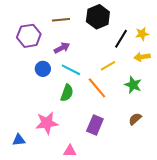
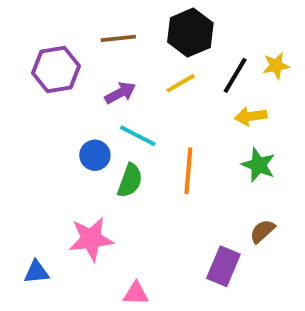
yellow arrow: (142, 57) -> (251, 116), moved
yellow line: (108, 66) -> (181, 83), moved
blue circle: (43, 69) -> (95, 155), moved
orange line: (97, 88) -> (188, 171), turned 45
purple rectangle: (95, 125) -> (223, 266), moved

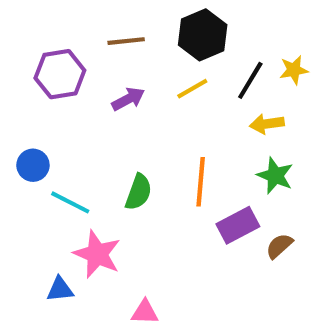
cyan line: (138, 136) -> (70, 202), moved
blue circle: (95, 155) -> (33, 165), moved
pink star: (91, 239) -> (97, 254), turned 30
purple rectangle: (223, 266) -> (238, 225), moved, turned 39
blue triangle: (36, 272) -> (60, 289), moved

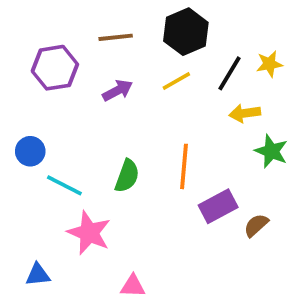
green star: (275, 176) -> (271, 151), moved
blue triangle: (60, 289) -> (38, 275), moved

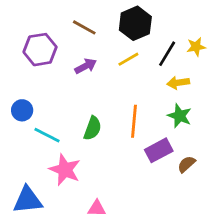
brown line: (116, 37) -> (84, 27), turned 35
green star: (271, 151) -> (180, 116), moved
blue triangle: (38, 275) -> (28, 200), size x1.6

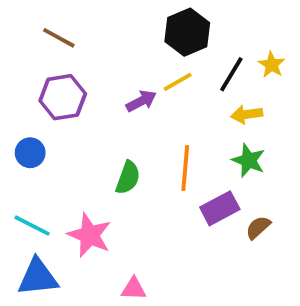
brown line: (84, 27) -> (59, 38), moved
yellow star: (196, 47) -> (272, 65), turned -30
purple hexagon: (40, 50) -> (63, 97), moved
purple arrow: (86, 66) -> (141, 101), moved
cyan line: (47, 135) -> (32, 226), moved

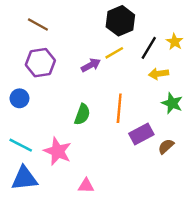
green star: (249, 160) -> (172, 103), moved

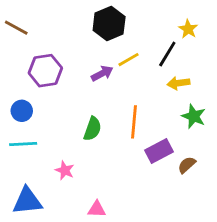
black hexagon: (120, 21) -> (109, 23), moved
brown line: (38, 24) -> (16, 28), moved
yellow star: (175, 42) -> (188, 29), moved
cyan line: (21, 145) -> (23, 144), moved, turned -30
pink star: (58, 151) -> (65, 170), size x0.6

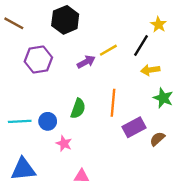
black hexagon: (109, 23) -> (65, 20), moved
blue circle: (22, 111) -> (48, 121), moved
pink star: (65, 170) -> (64, 144), moved

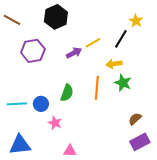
yellow arrow: (150, 70) -> (114, 64), moved
green star: (163, 98) -> (123, 83), moved
purple rectangle: (134, 127) -> (140, 142), moved

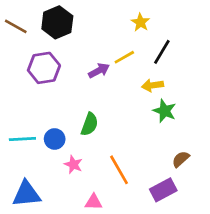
black hexagon: (56, 17) -> (57, 22), moved
yellow star: (136, 21) -> (140, 22), moved
orange line: (97, 88) -> (119, 170), moved, turned -35
purple rectangle: (140, 142) -> (163, 190), moved

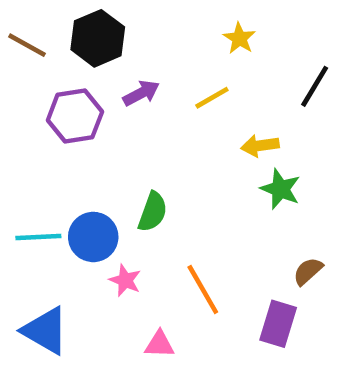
black line: (162, 52) -> (315, 86), moved
purple arrow: (99, 71) -> (141, 93), moved
blue circle: (55, 139) -> (93, 237), size x1.4
purple rectangle: (163, 190) -> (278, 324), turned -45
blue triangle: (26, 194) -> (45, 331), turned 36

